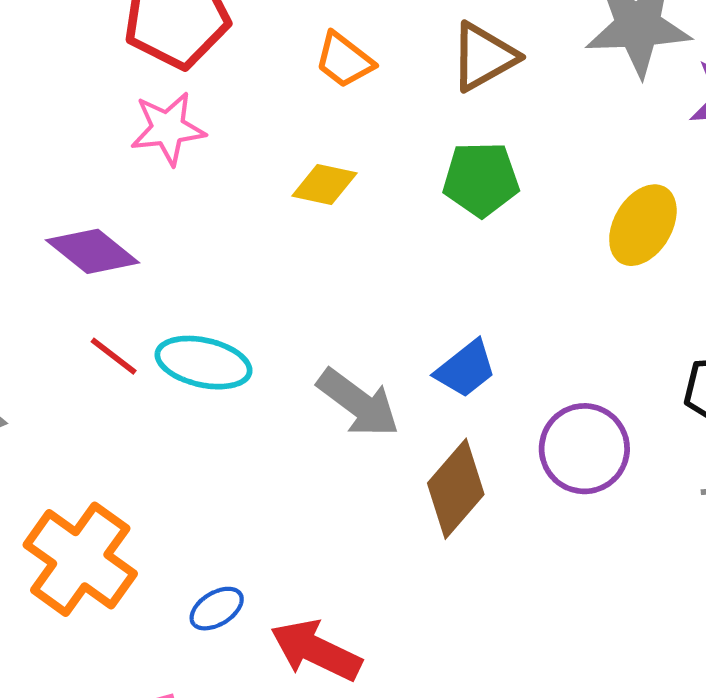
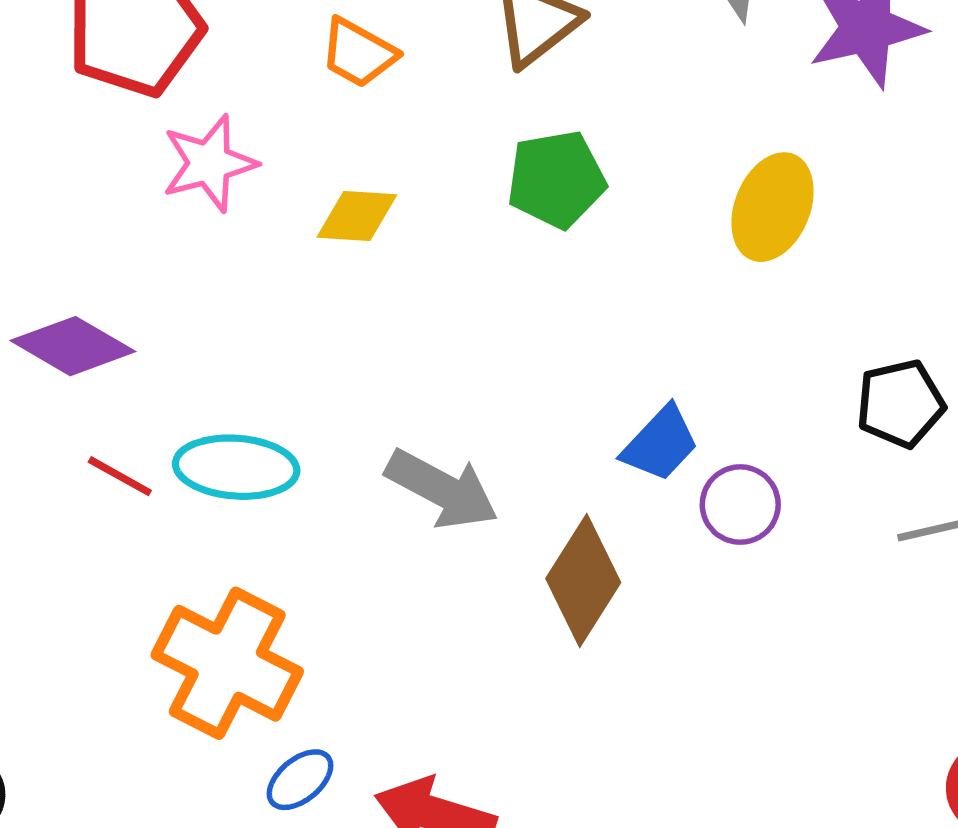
pink star: (168, 129) -> (209, 163), moved
blue trapezoid: (466, 369) -> (660, 444), moved
purple circle: (584, 449) -> (740, 505), size x0.7
orange cross: (80, 559) -> (227, 663), moved

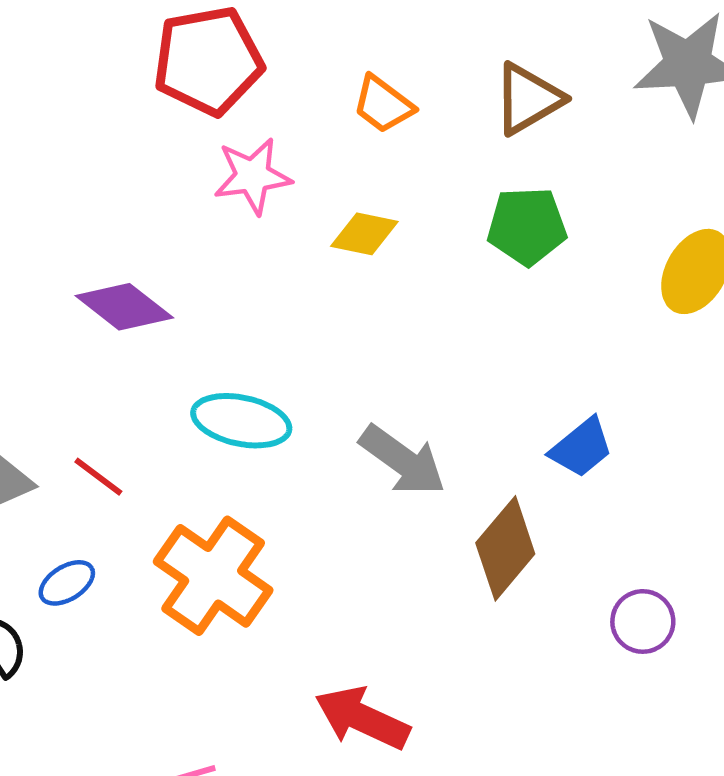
red line: (120, 476) -> (98, 477), moved
purple circle: (740, 505) -> (643, 621), moved
blue ellipse: (300, 780) -> (67, 583), moved

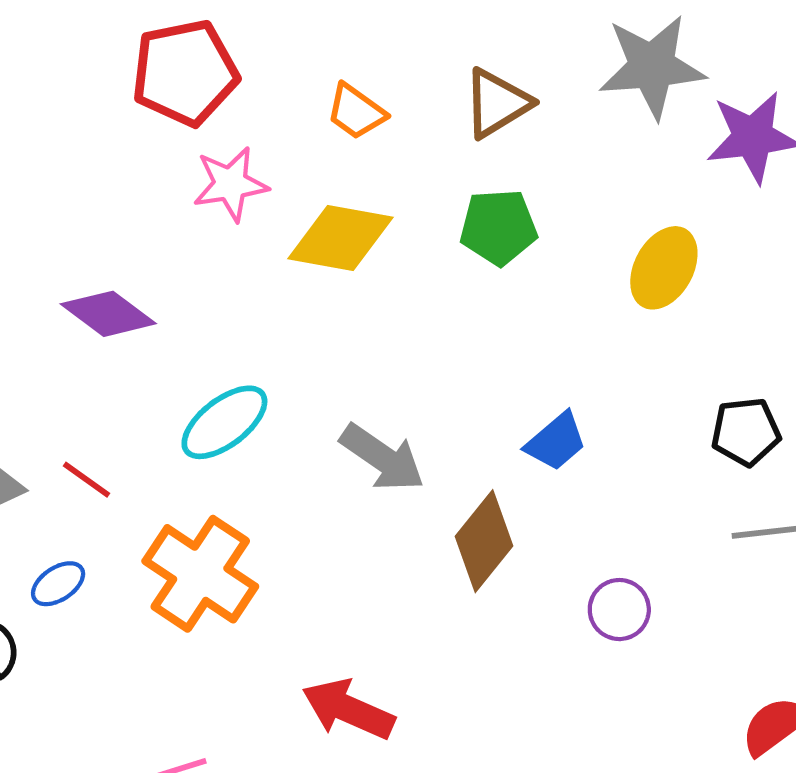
yellow diamond: (364, 234) -> (340, 238), size x1.6
cyan ellipse: (241, 421) -> (224, 422), turned -48

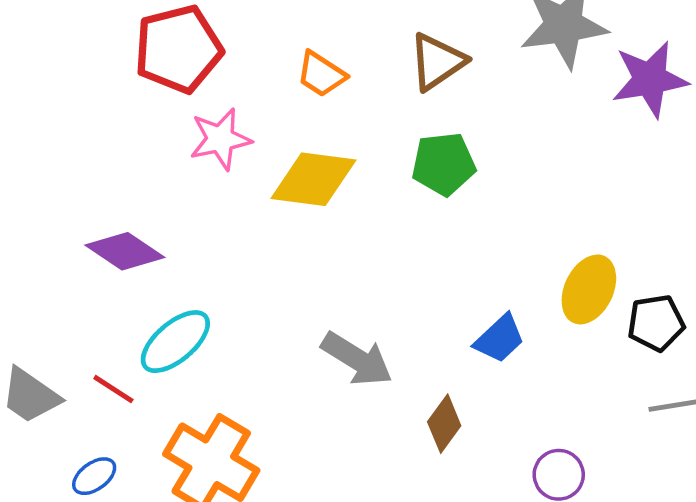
yellow ellipse: (664, 268) -> (589, 289), moved
cyan ellipse: (224, 422) -> (175, 342), moved
brown diamond: (484, 541) -> (444, 424), size x0.7

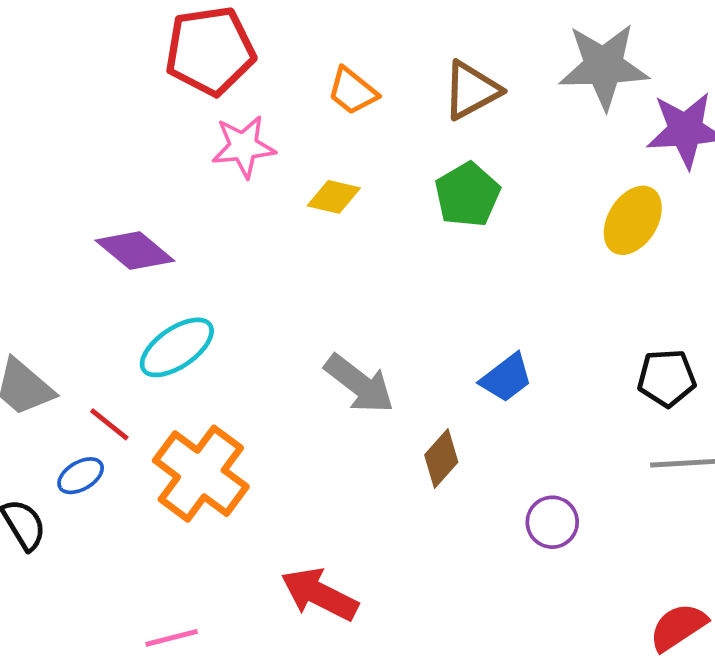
green pentagon: (444, 164) -> (467, 195), turned -30
yellow diamond: (313, 179) -> (334, 197), size x0.6
yellow ellipse: (589, 289) -> (633, 220), moved
red line: (113, 389) -> (109, 424), moved

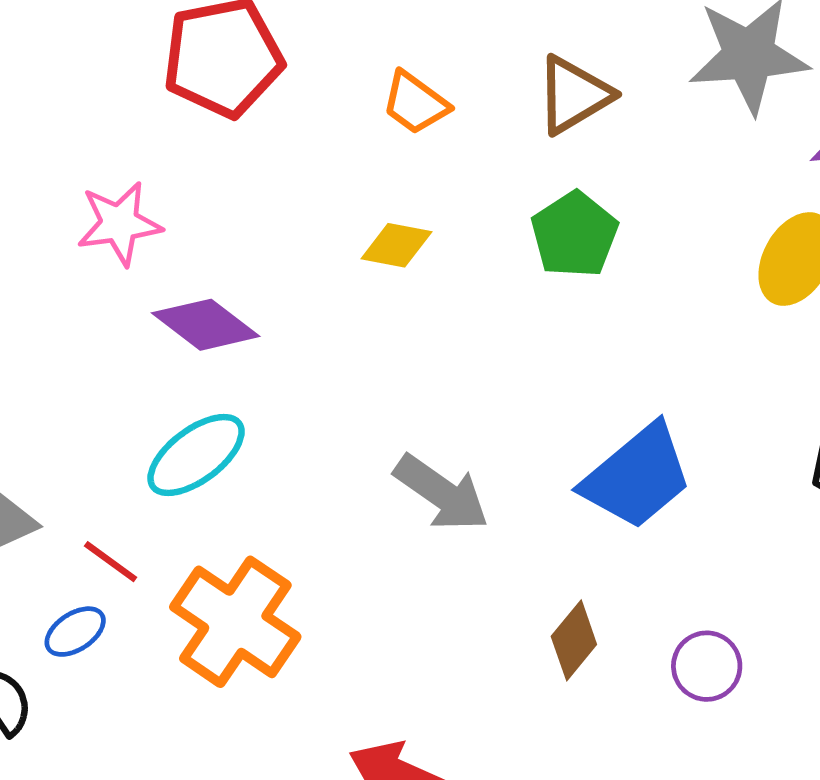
pink star: (243, 147) -> (119, 223), moved
purple diamond: (135, 251) -> (206, 325), moved
blue trapezoid: (506, 378) -> (637, 476), size x1.6
brown diamond: (441, 459) -> (574, 640), moved

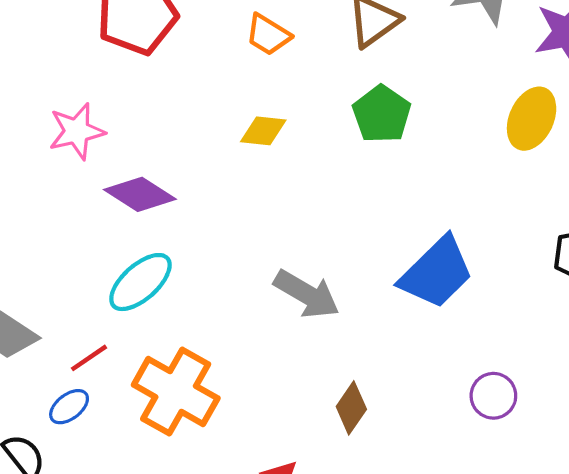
red line: (111, 562) -> (89, 358), turned -66
brown diamond: (574, 640) -> (351, 408), moved

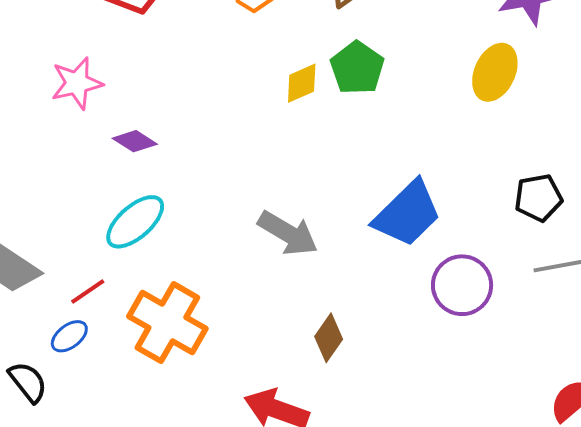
yellow diamond: (263, 131) -> (302, 83), moved, turned -30
purple diamond: (140, 194) -> (135, 141), size x0.7
purple circle: (493, 396) -> (462, 285), moved, size x1.4

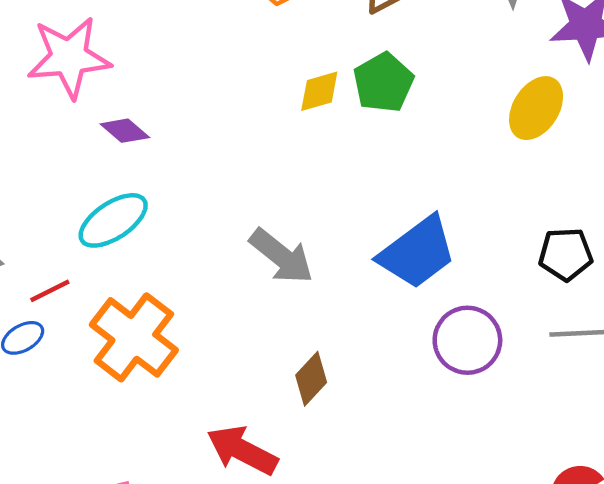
pink star: (77, 83) -> (69, 57), size x1.4

